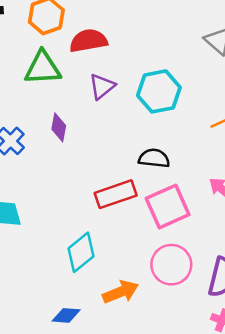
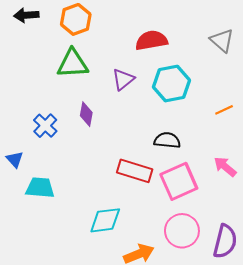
red semicircle: (88, 41) -> (151, 40), moved
red rectangle: (116, 194) -> (135, 171), turned 36
cyan diamond: (81, 252) -> (105, 220), turned 32

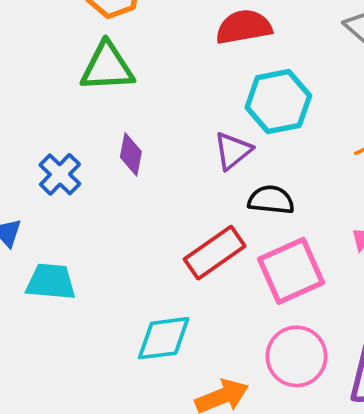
purple triangle: (123, 79) -> (233, 151), moved
red rectangle: (135, 171) -> (215, 253), turned -52

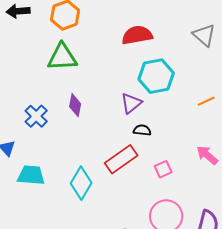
black semicircle: (271, 200) -> (142, 130), moved, size x0.7
pink square: (291, 271) -> (163, 169), size x0.5
cyan diamond: (164, 338) -> (81, 183), moved, turned -52

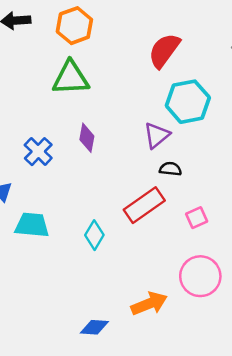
red semicircle: (137, 35) -> (164, 51), turned -44
cyan diamond: (81, 183) -> (94, 235), size x0.7

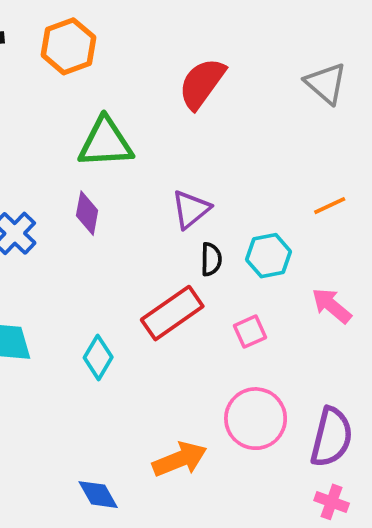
green triangle: (71, 78) -> (106, 143), moved
cyan hexagon: (188, 102) -> (269, 256), moved, size x0.7
black semicircle: (170, 169) -> (211, 259), turned 85
blue diamond: (94, 327) -> (98, 495), turned 56

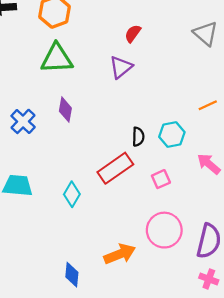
red semicircle: (202, 83) -> (133, 33), size x0.6
green triangle: (106, 143) -> (57, 58), moved
purple triangle: (191, 209) -> (121, 67), moved
blue diamond: (98, 495) -> (72, 275), turned 35

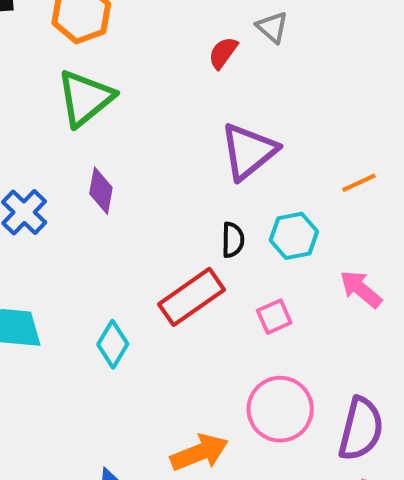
gray triangle: (206, 33) -> (272, 27), moved, size x0.7
green triangle: (57, 58) -> (85, 98), turned -36
purple triangle: (121, 67) -> (249, 151), moved, size x1.4

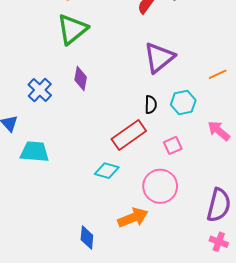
cyan diamond: (113, 344) -> (107, 171), moved, turned 75
pink circle: (280, 409) -> (160, 186), moved

